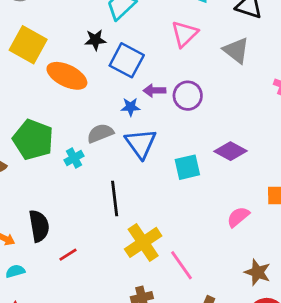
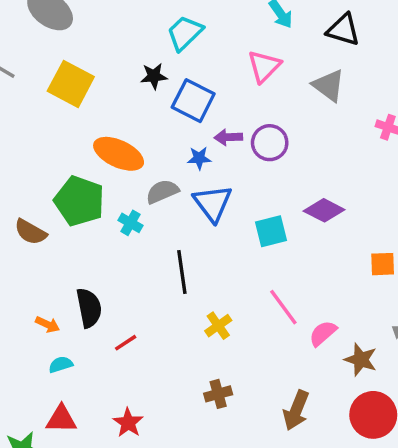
orange ellipse: (67, 76) -> (119, 154), moved
cyan cross: (74, 158) -> (130, 223), turned -30
pink semicircle: (238, 217) -> (323, 333), moved
yellow cross: (143, 242) -> (218, 326), size x0.6
pink line: (181, 265) -> (283, 307), moved

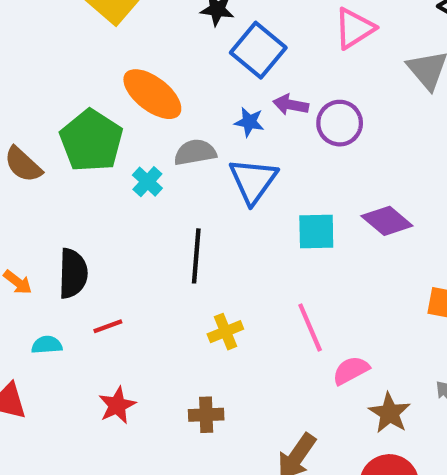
cyan semicircle: (61, 365) -> (47, 345), moved
red star: (128, 423) -> (117, 405), moved

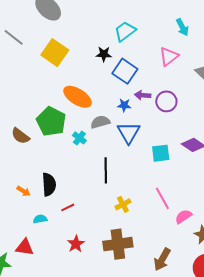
brown cross: (206, 415) -> (118, 244), size x1.8

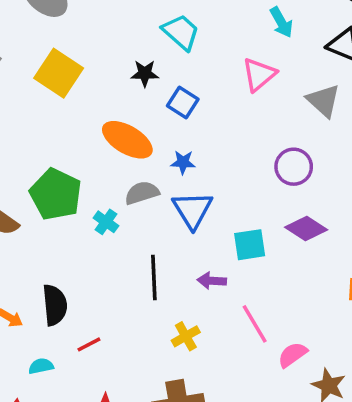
cyan trapezoid: (125, 31) -> (181, 32), turned 80
blue square: (125, 71) -> (183, 102), size x0.7
purple arrow: (143, 95) -> (212, 281), moved
orange ellipse: (78, 97) -> (127, 140), moved
purple circle: (166, 101) -> (294, 167), moved

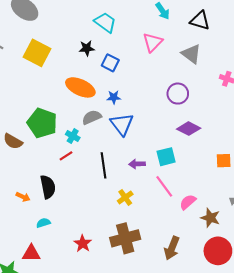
cyan square: (250, 245) -> (166, 157), moved
red line: (89, 344) -> (66, 156), moved

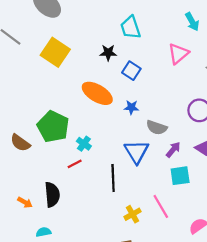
cyan trapezoid: (105, 22) -> (130, 27), turned -150
gray semicircle: (92, 117) -> (157, 127), moved, turned -144
blue triangle: (122, 124) -> (137, 152), moved
purple arrow: (137, 164) -> (173, 150), moved, turned 126
pink line: (164, 186) -> (161, 206), moved

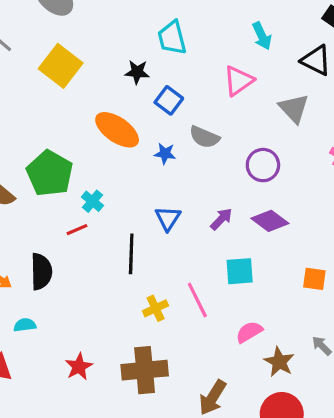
gray semicircle: (157, 127) -> (204, 137), moved
blue triangle: (137, 152) -> (168, 218), size x0.7
cyan square: (180, 176) -> (240, 271), moved

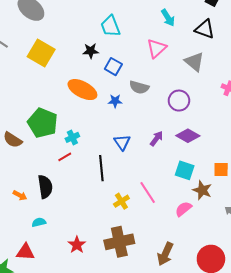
cyan cross: (92, 201) -> (72, 137), turned 32
cyan square: (240, 271) -> (185, 170), moved, turned 30
brown star: (279, 362) -> (202, 190), moved

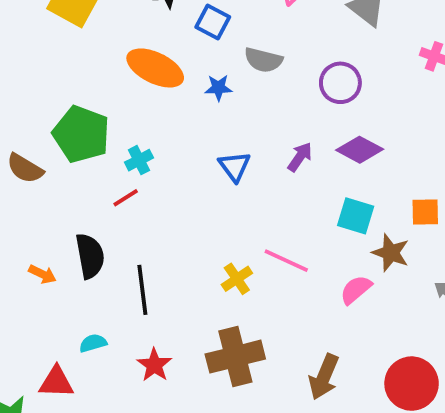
black line: (101, 168) -> (142, 290), moved
pink line: (148, 192) -> (286, 261), turned -30
cyan semicircle: (39, 222) -> (93, 343), moved

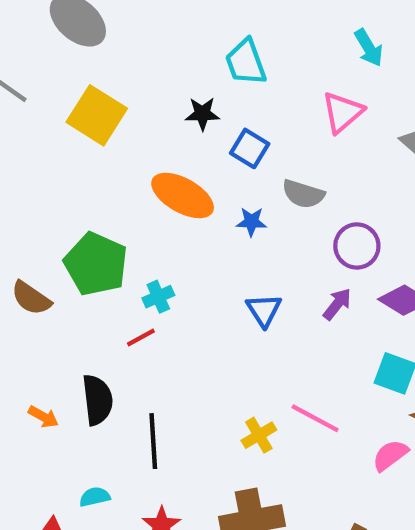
purple circle: (340, 83) -> (357, 246), moved

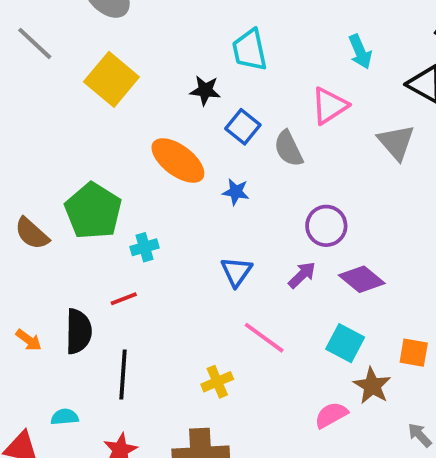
gray semicircle: (303, 194) -> (288, 149), moved, turned 39
red line: (141, 338) -> (124, 299), moved
pink line: (315, 418) -> (264, 338), moved

